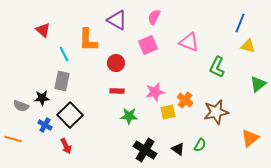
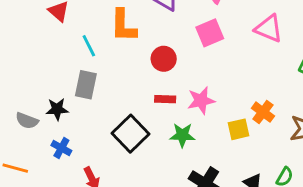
pink star: (155, 92) -> (201, 101), moved
black square: (70, 115) -> (131, 134), moved

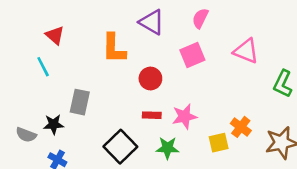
cyan line: (89, 46) -> (43, 67), moved

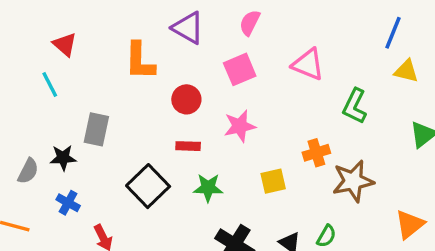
pink star: (185, 116) -> (240, 126), moved
orange cross: (241, 127) -> (316, 153), moved, turned 36
gray semicircle: (26, 135) -> (28, 171), turned -84

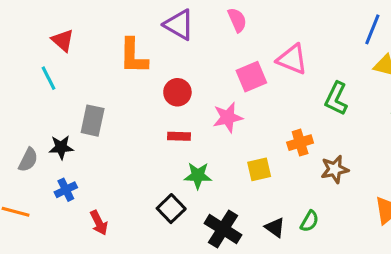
pink semicircle: (250, 23) -> (237, 20), turned 130
pink square: (240, 69) -> (251, 77), moved
brown star: (353, 181) -> (335, 169), size x0.7
black square: (148, 186) -> (171, 209), moved, size x0.7
blue cross: (68, 203) -> (66, 190), turned 35

